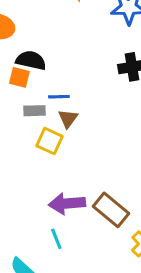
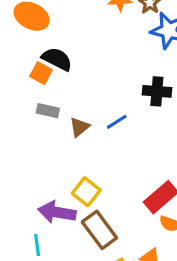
blue line: (59, 97) -> (117, 122), moved, turned -45
yellow square: (49, 141) -> (86, 192), moved

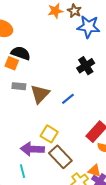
black cross: (157, 91) -> (86, 66), turned -30
blue line: (117, 122) -> (68, 99), moved
brown triangle: (79, 127) -> (40, 94), size x1.5

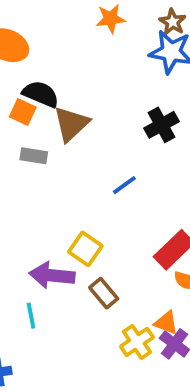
brown star: (74, 11) -> (173, 22), moved
brown triangle: (40, 94) -> (71, 124), moved
brown rectangle: (60, 157) -> (104, 293), size x0.7

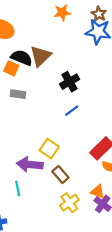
brown triangle: (71, 124) -> (41, 56), moved
black cross: (162, 125) -> (70, 82), moved
yellow cross: (137, 342) -> (69, 203), moved

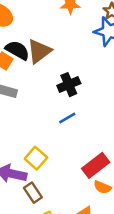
brown rectangle: (60, 175) -> (33, 193), moved

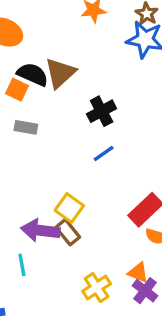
brown rectangle: (33, 193) -> (68, 232), moved

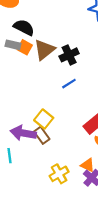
brown triangle: (60, 73) -> (44, 50), moved
orange square: (17, 90) -> (25, 47), moved
gray rectangle: (26, 127) -> (13, 45), moved

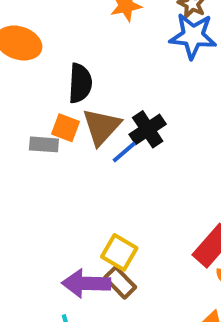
black semicircle: (24, 27) -> (80, 83), moved, turned 75
gray rectangle: (13, 45) -> (44, 144), moved
blue line: (69, 84) -> (124, 152), moved

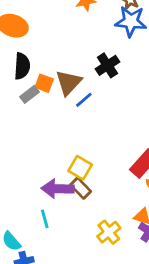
black semicircle: (80, 83) -> (22, 66), moved
black cross: (148, 129) -> (107, 65), moved
gray rectangle: (44, 144) -> (30, 94), turned -42

